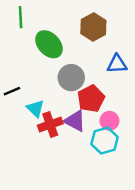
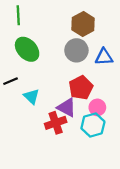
green ellipse: (49, 44) -> (27, 49), moved
gray circle: (71, 78) -> (76, 50), moved
red cross: (50, 124) -> (56, 123), moved

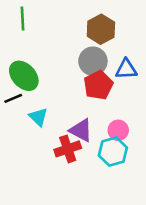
green ellipse: (27, 49) -> (24, 76), moved
red pentagon: (81, 88) -> (98, 85), moved

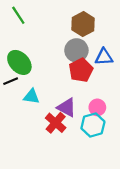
green line: (22, 19) -> (18, 15), turned -30
cyan triangle: (38, 117) -> (31, 96), turned -35
red cross: (68, 149) -> (56, 123), turned -30

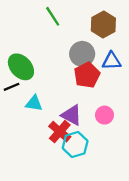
green line: (18, 15) -> (53, 16), moved
brown hexagon: (83, 24) -> (103, 25), moved
cyan hexagon: (93, 125) -> (75, 144), moved

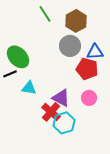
brown hexagon: (103, 25) -> (76, 21), moved
red pentagon: (87, 75) -> (87, 69), moved, turned -30

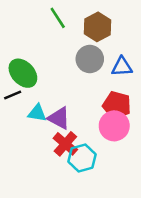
red pentagon: (87, 69) -> (117, 105), moved
purple triangle: (61, 98) -> (59, 118), moved
pink circle: (89, 98) -> (114, 126), size x1.5

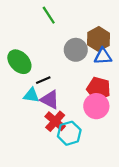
brown hexagon: (97, 27) -> (98, 39), moved
black line: (13, 95) -> (43, 80), moved

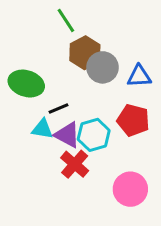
brown hexagon: (98, 39) -> (85, 53), moved
green ellipse: (19, 62) -> (26, 84), turned -30
pink circle: (96, 106) -> (130, 189), moved
cyan hexagon: (69, 133) -> (94, 135), moved

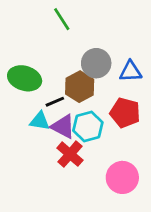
brown hexagon: (85, 53) -> (80, 87), moved

